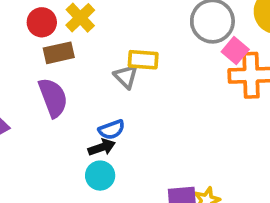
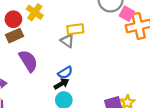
brown rectangle: (59, 53) -> (14, 36), moved

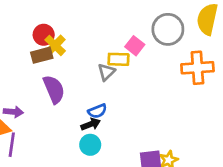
yellow cross: (35, 12) -> (55, 45), moved
pink square: (127, 14) -> (135, 46), moved
gray triangle: (67, 41) -> (106, 72), turned 32

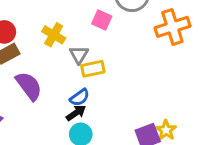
yellow cross: (55, 45) -> (54, 35), moved
yellow rectangle: (118, 59) -> (93, 69), moved

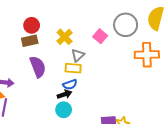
yellow rectangle: (93, 69) -> (73, 68), moved

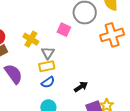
black arrow: (65, 94) -> (81, 87), moved

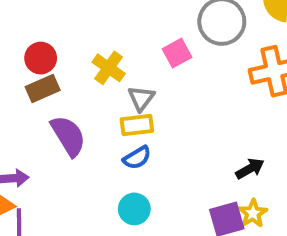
pink square: (64, 30) -> (177, 53), turned 32
black arrow: (81, 87) -> (250, 169), moved

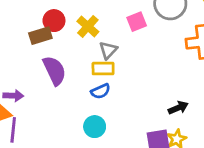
red circle: (41, 58) -> (54, 21), moved

